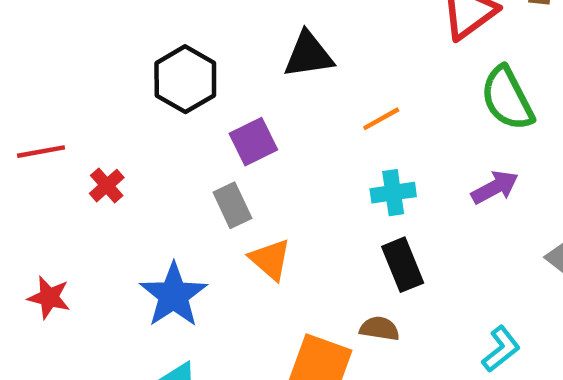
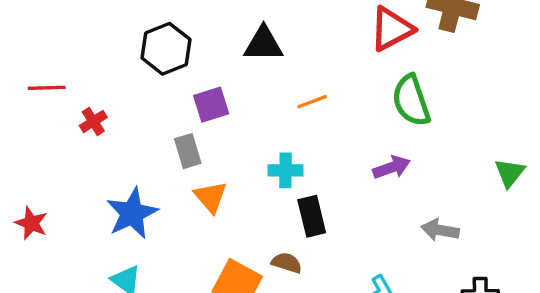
cyan cross: (393, 193) -> (285, 170), moved
red star: (49, 297) -> (31, 223), moved

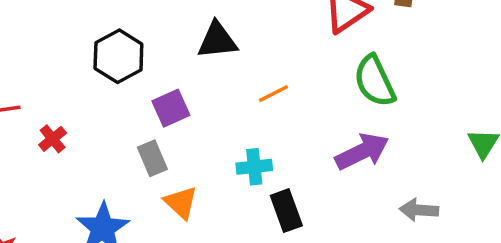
purple arrow: (391, 167) -> (362, 152), size x1.4

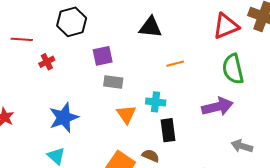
black hexagon: (118, 56) -> (72, 22), moved
purple square: (171, 108) -> (103, 56), moved
gray rectangle: (152, 158) -> (113, 82), moved, turned -72
orange triangle: (181, 202) -> (126, 114), moved

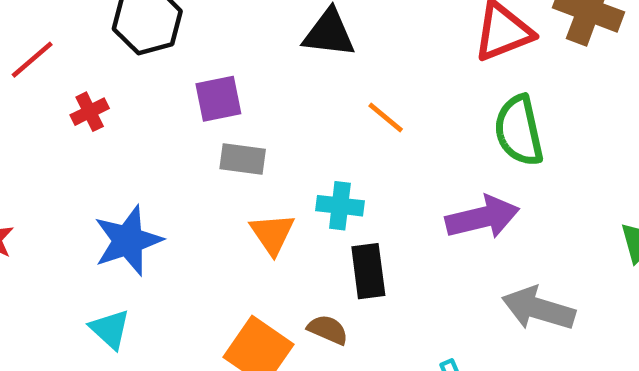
red line: (22, 39) -> (32, 60), turned -45
orange line: (175, 64) -> (386, 118), turned 54
gray arrow: (242, 146) -> (538, 309), size x1.4

